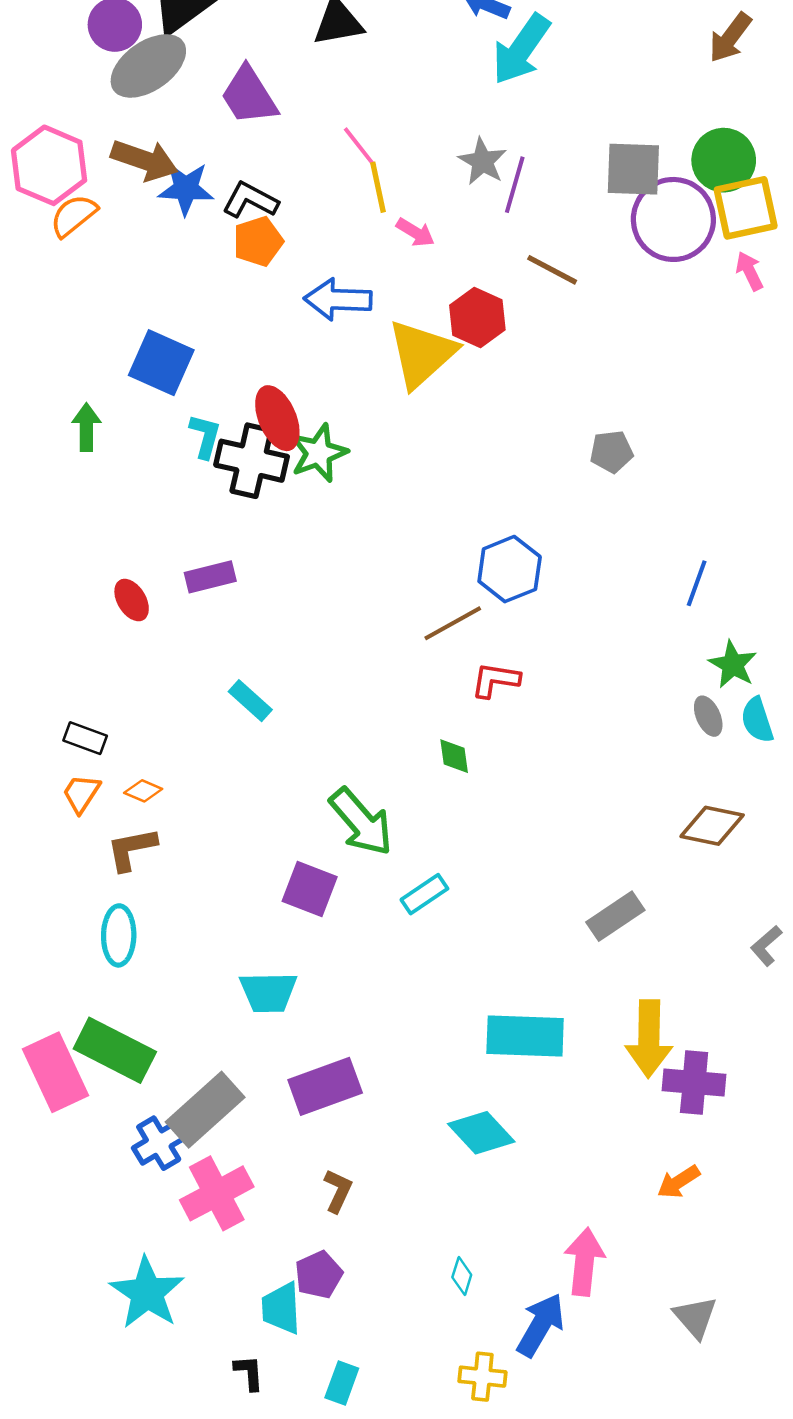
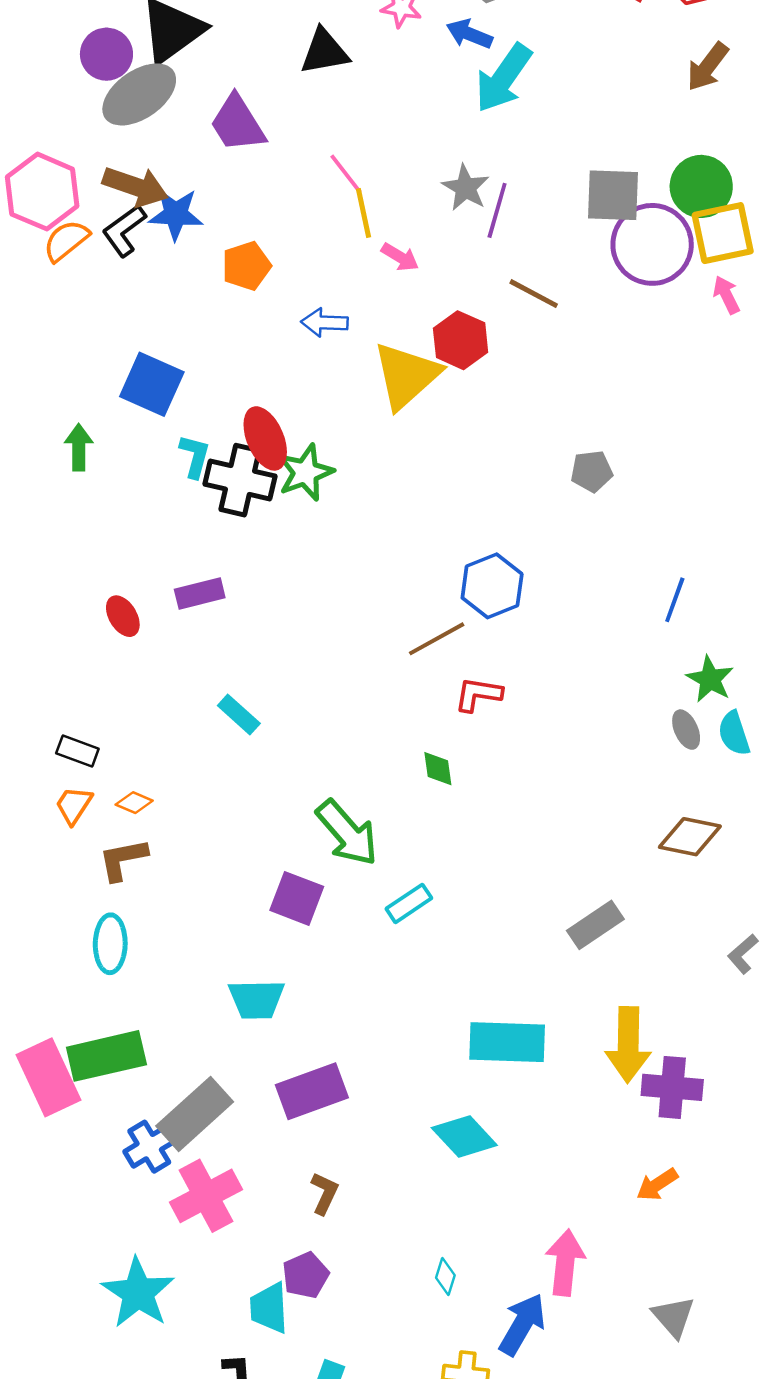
black L-shape: (250, 200) -> (124, 231), moved, turned -64
blue arrow: (338, 299) -> (324, 323), size x0.7
green rectangle: (115, 1050) -> (106, 1056), turned -40

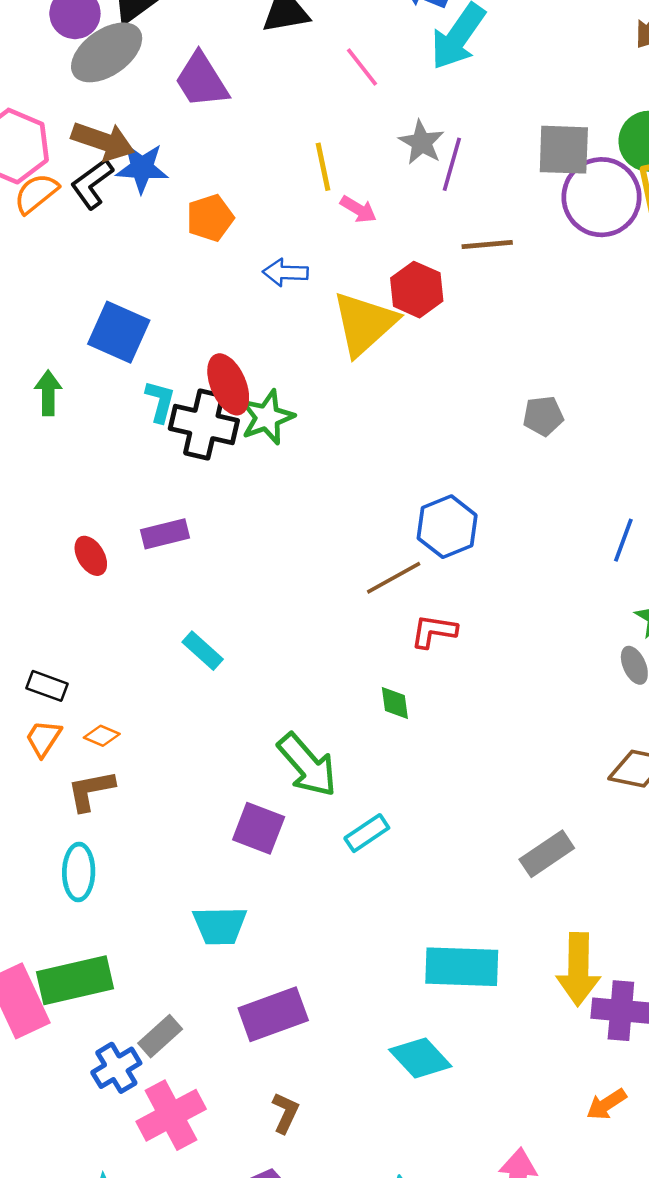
pink line: (346, 174) -> (362, 67), moved
brown line: (534, 294) -> (487, 245), turned -33
gray rectangle: (195, 1114) -> (160, 1036), size x0.6

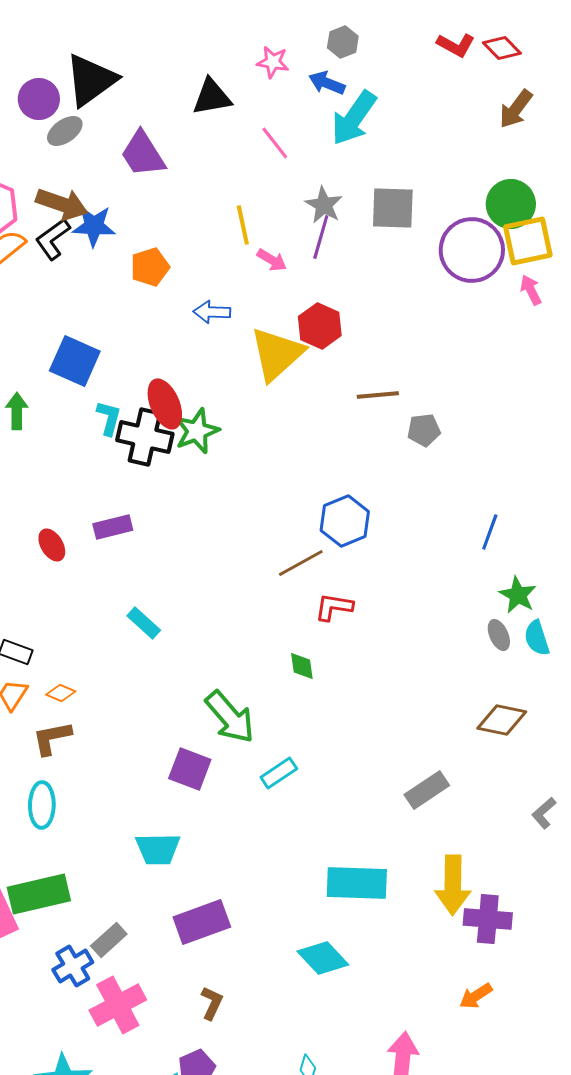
gray ellipse: (107, 52) -> (65, 131), size x0.6
gray square: (564, 150) -> (393, 208), moved
purple line: (452, 164) -> (321, 237), moved
brown line: (487, 245) -> (378, 395), moved

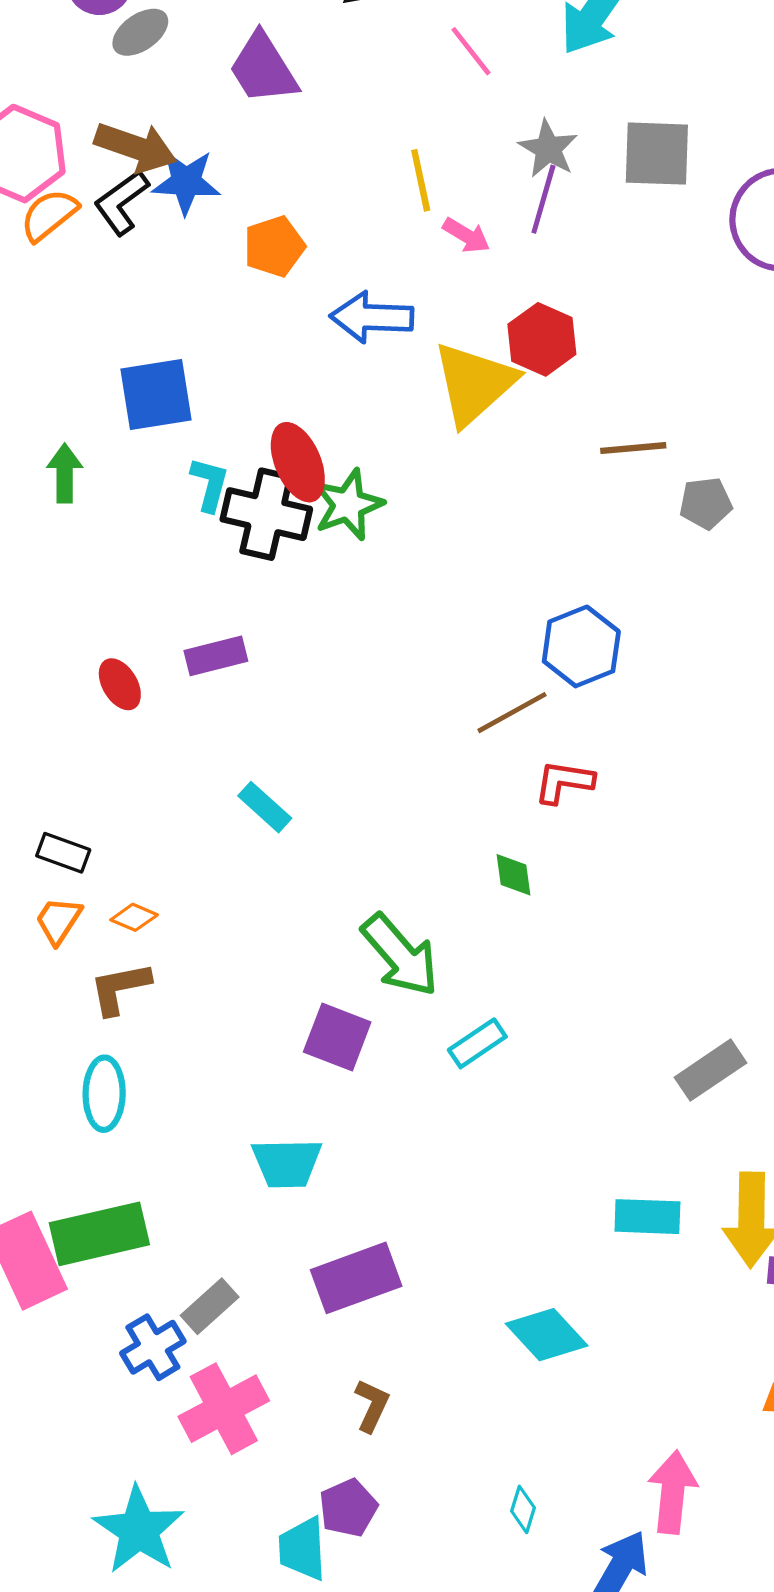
blue arrow: (212, 312) -> (372, 317), size x1.4
blue square: (75, 361) -> (156, 394), turned -33
cyan rectangle: (357, 883) -> (647, 1217), moved, size x0.7

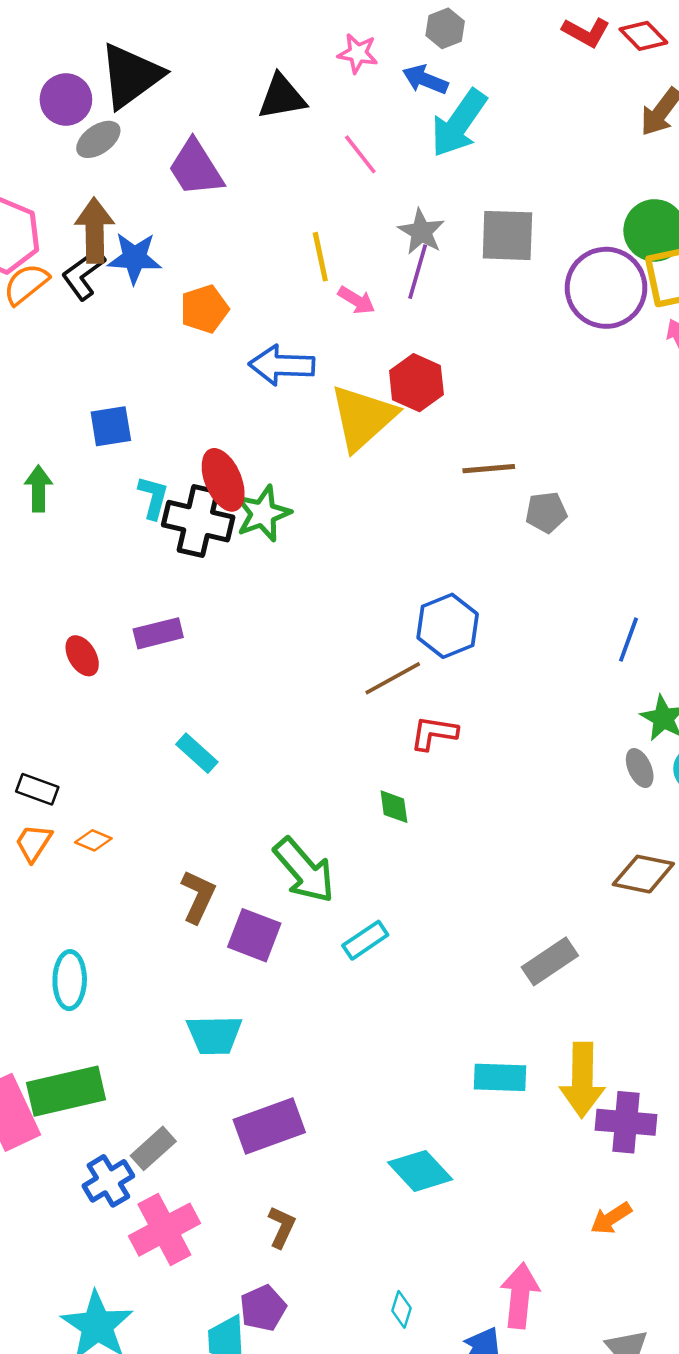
brown arrow: (136, 147) -> (95, 230), turned -110
blue square: (156, 394) -> (111, 426), size x0.7
brown L-shape: (120, 988) -> (198, 896), moved, turned 126

